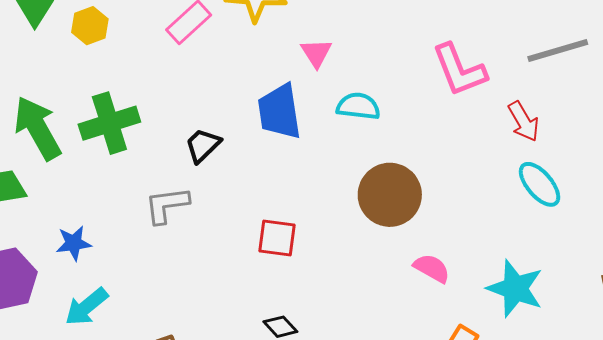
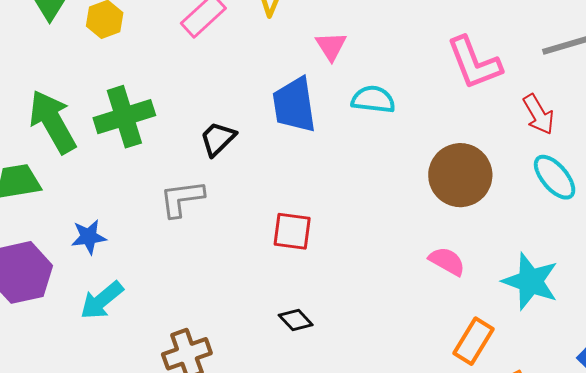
brown circle: (390, 195) -> (460, 175), moved

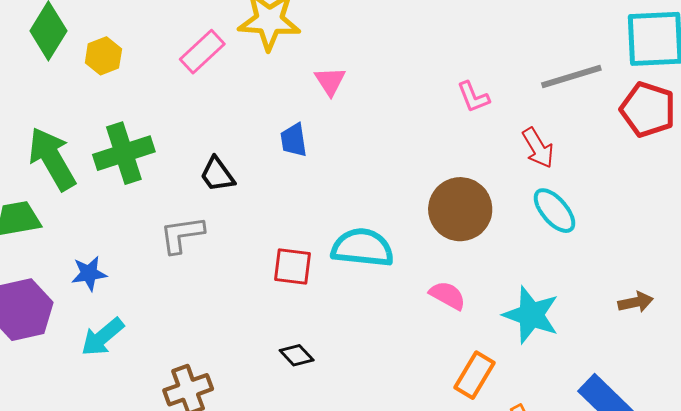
pink L-shape: (474, 63) -> (473, 97), size x0.6
cyan semicircle: (373, 99) -> (362, 248), moved, size x1.4
blue trapezoid: (294, 105) -> (294, 140), size x0.6
black trapezoid: (218, 139) -> (217, 174), turned -81

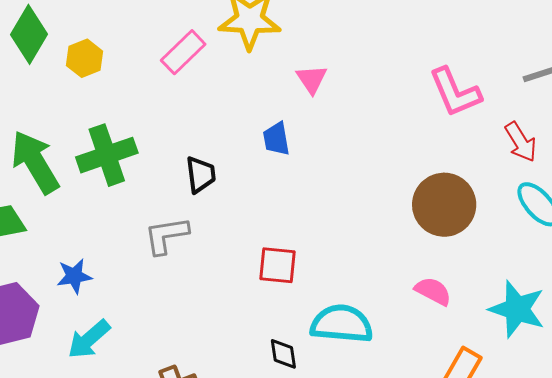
pink L-shape: (473, 97) -> (455, 92), size x1.6
black trapezoid: (217, 174) -> (201, 175), turned -150
cyan semicircle: (362, 248) -> (342, 324), moved
black diamond: (297, 355) -> (283, 354), turned 36

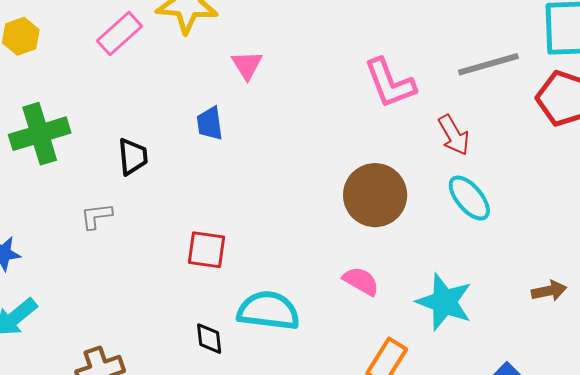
gray L-shape: (166, 235) -> (96, 216), size x0.7

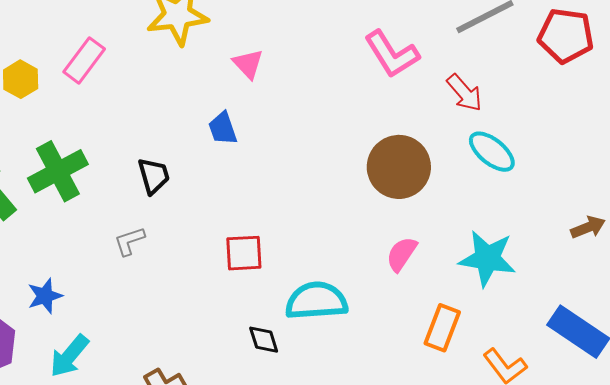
pink rectangle: (120, 34) -> (84, 60), moved
pink semicircle: (361, 281) -> (402, 254), turned -75

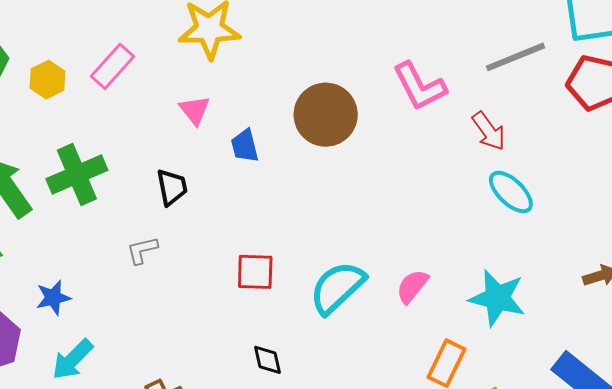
pink triangle: (248, 64) -> (195, 110), moved
brown circle: (399, 167) -> (326, 115), moved
cyan semicircle: (316, 301) -> (337, 288), moved, turned -44

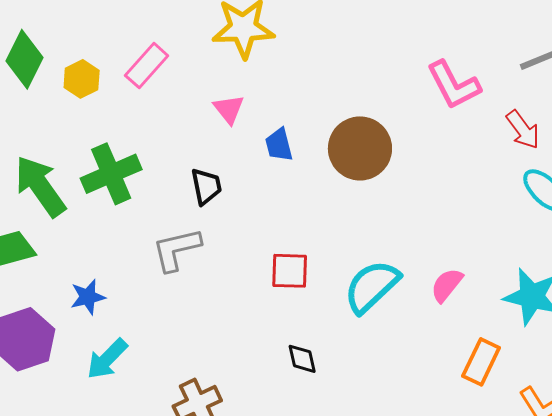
brown circle: (326, 115) -> (360, 148), moved
gray L-shape: (142, 250) -> (176, 249), size x1.6

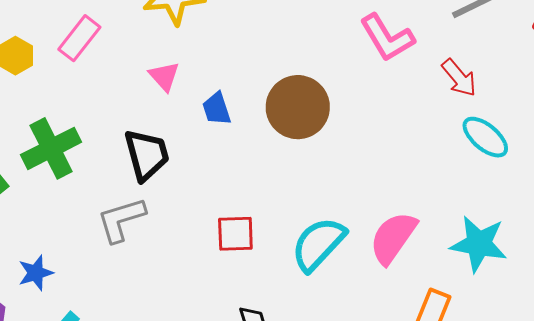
black trapezoid: (206, 186) -> (147, 155), size x1.4
pink semicircle: (447, 285) -> (393, 238), size x1.5

